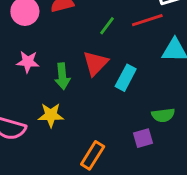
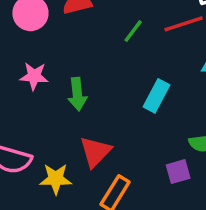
red triangle: (95, 63) -> (95, 152), moved
yellow star: (51, 115) -> (56, 179), moved

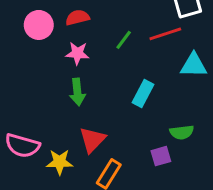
pink star: (34, 76) -> (77, 53), moved

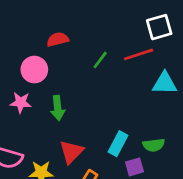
pink circle: (39, 25) -> (34, 70), moved
pink star: (77, 53) -> (21, 102), moved
cyan rectangle: (143, 93) -> (118, 144), moved

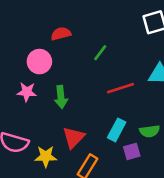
red line: (139, 54) -> (120, 88), moved

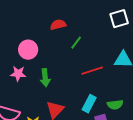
red semicircle: (61, 34) -> (58, 25), moved

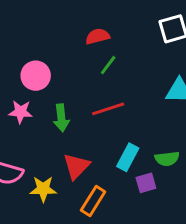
red semicircle: (58, 25) -> (98, 36), moved
red line: (92, 71) -> (108, 109), moved

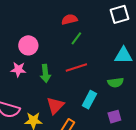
green semicircle: (167, 159) -> (115, 83), moved
purple square: (146, 183) -> (114, 117), moved

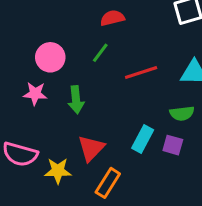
green line: (76, 38) -> (100, 53), moved
red line: (76, 67) -> (141, 72), moved
purple square: (114, 117) -> (173, 145), moved, turned 32

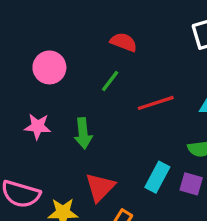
red semicircle: (112, 18) -> (124, 42), turned 35
pink circle: (50, 57) -> (49, 67), moved

